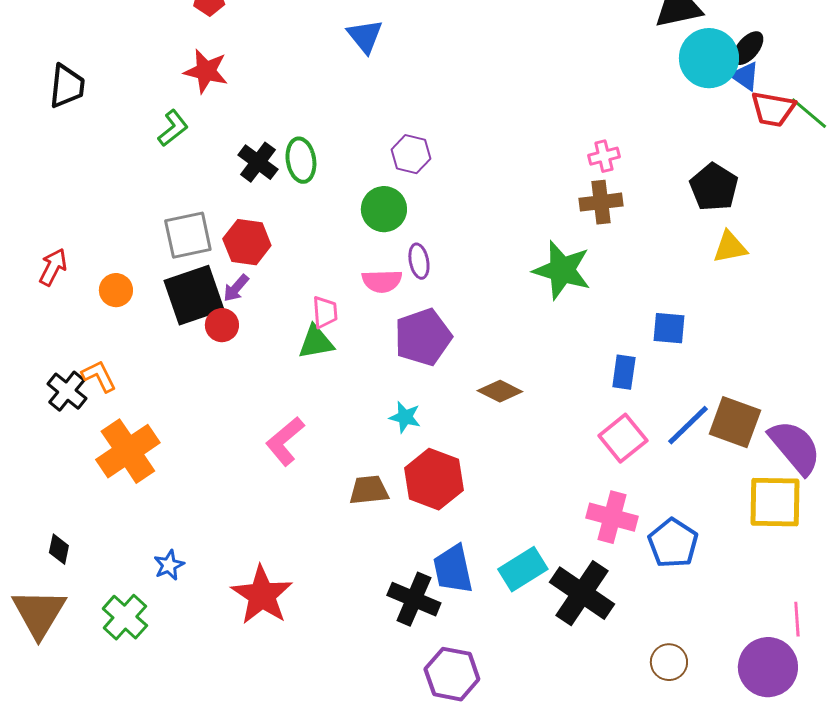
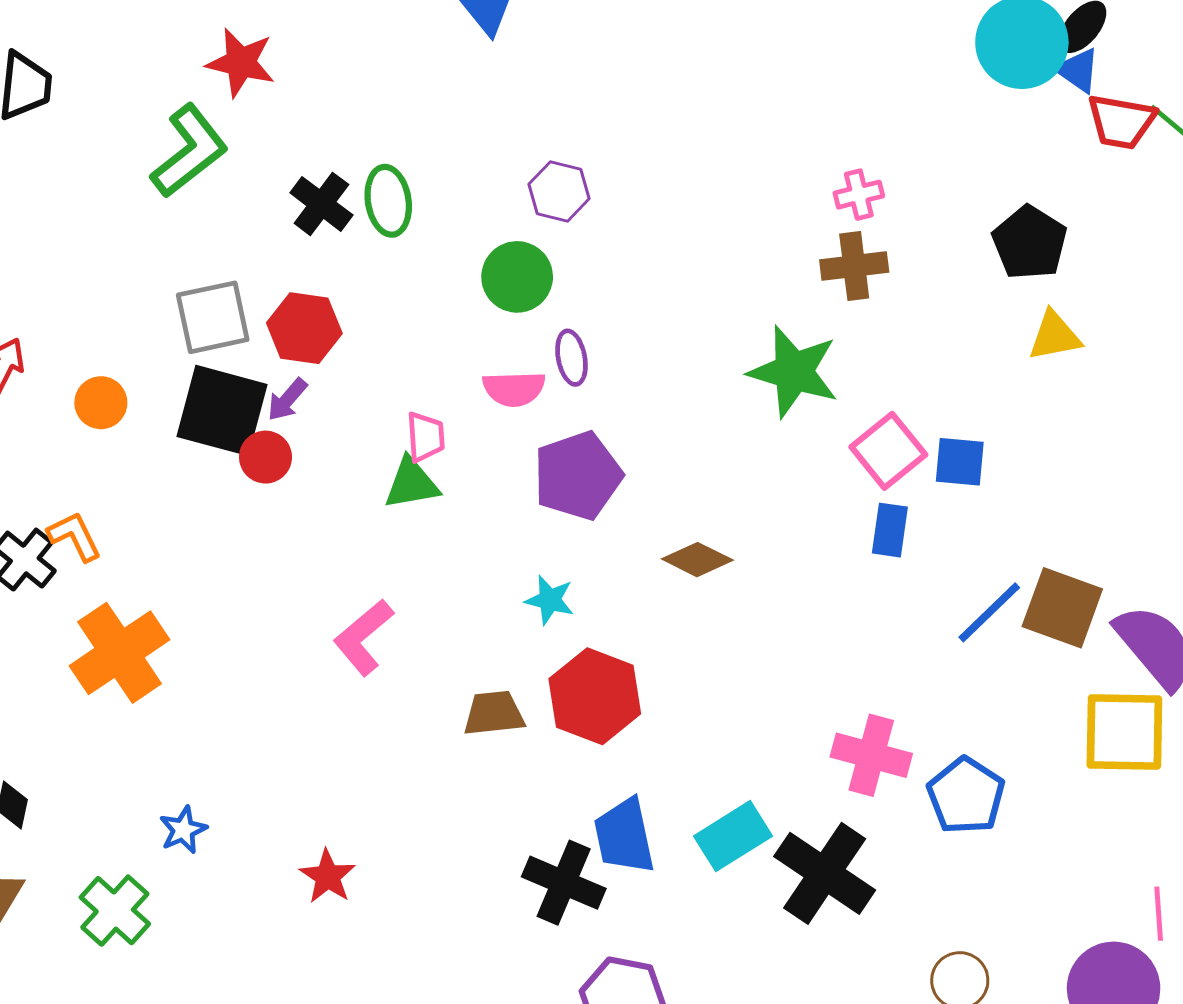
green L-shape: (173, 128) -> (189, 151), size x1.6
black square: (194, 295) -> (222, 410), turned 34
pink square: (623, 438) -> (888, 451), moved
red star: (262, 595) -> (328, 876), size x0.6

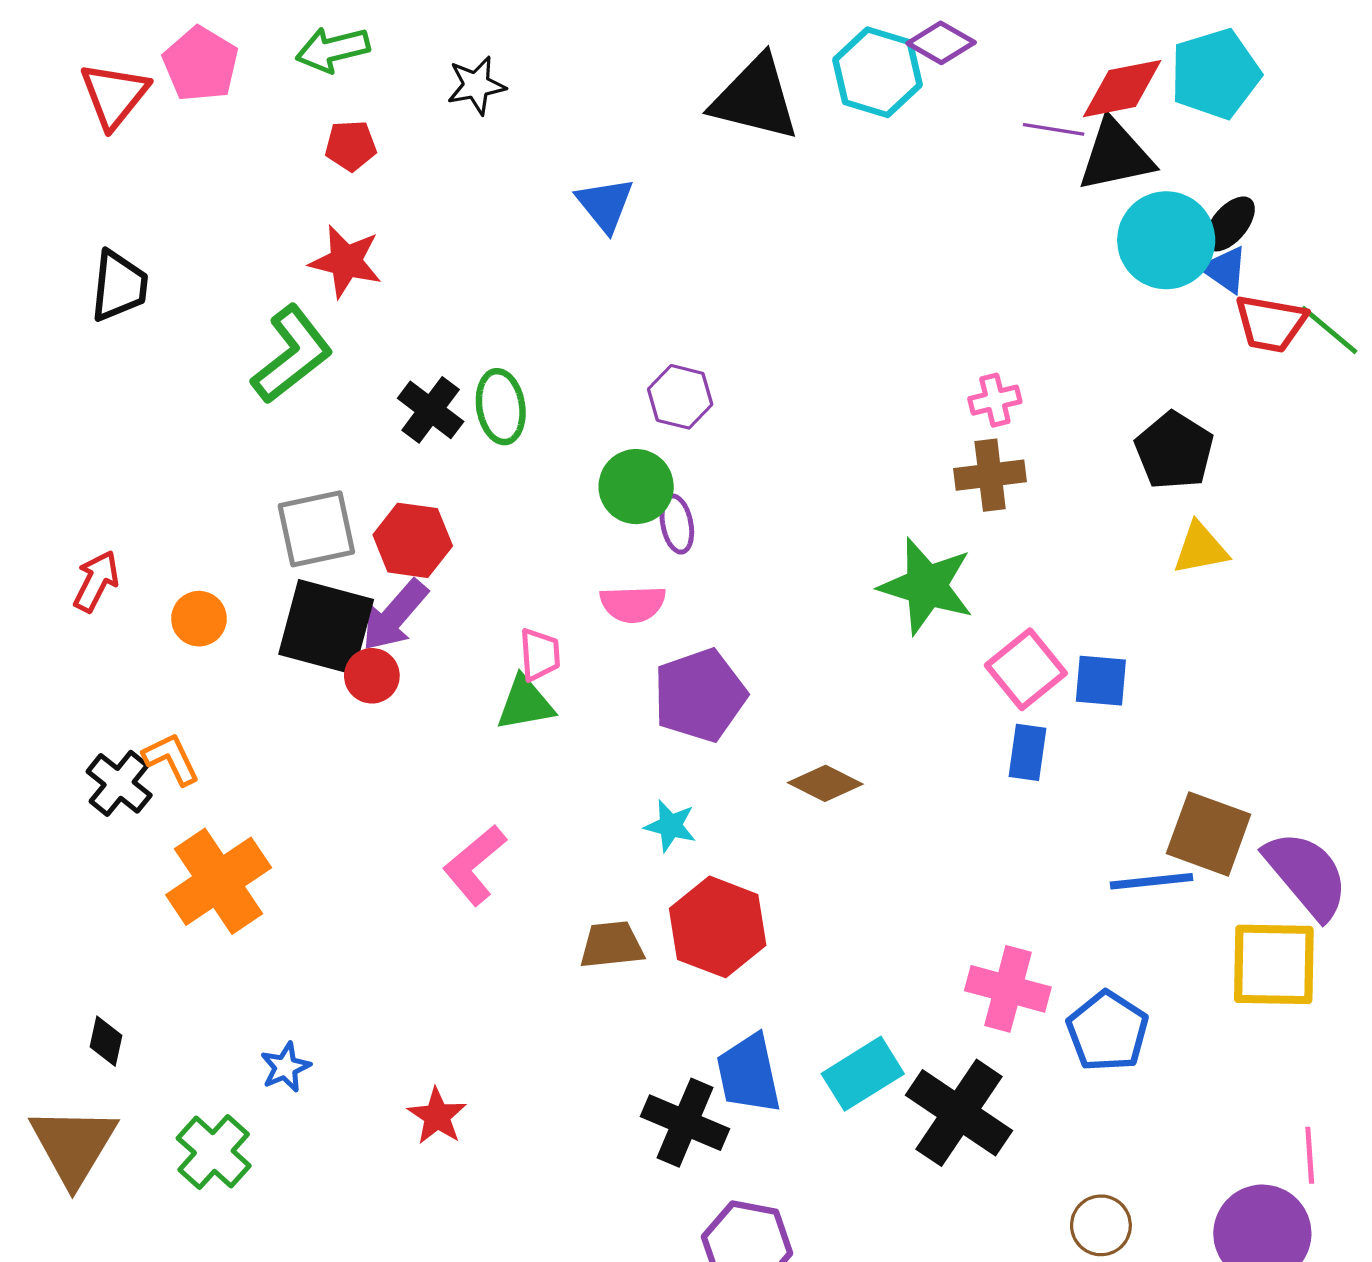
purple ellipse: (571, 358) -> (677, 524), moved
purple arrow: (287, 400) -> (395, 615), size x1.6
blue line: (989, 612) -> (1151, 881), moved, turned 38

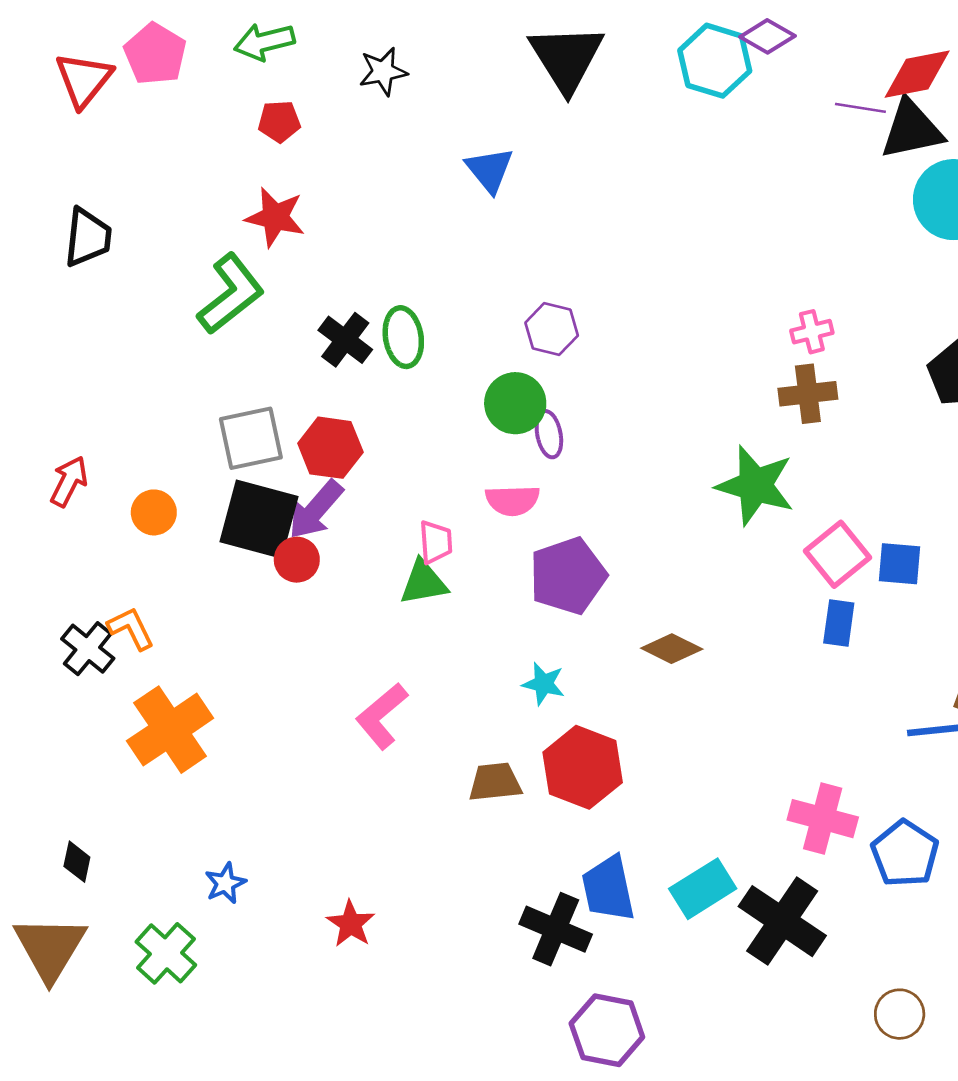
black triangle: (755, 98) -> (566, 58), moved, turned 44

